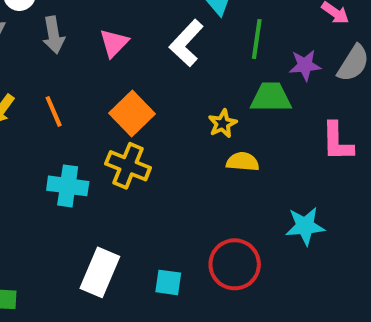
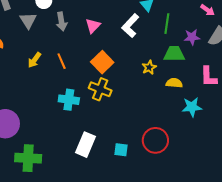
yellow semicircle: (243, 162) -> (174, 83), moved
cyan star: (305, 226) -> (192, 107), moved

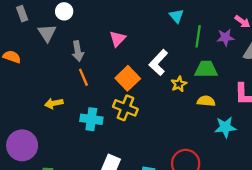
gray arrow: (62, 21) -> (78, 51), moved
white L-shape: (130, 26) -> (158, 62), moved
purple star: (192, 37) -> (225, 37), moved
yellow arrow: (34, 60) -> (54, 103), moved, turned 42

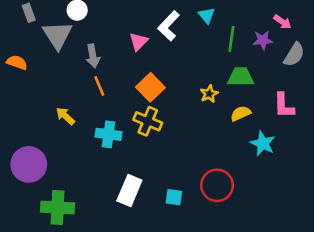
gray triangle: (47, 33) -> (58, 35), size x1.4
white L-shape: (158, 62) -> (169, 26), moved
yellow semicircle: (206, 101) -> (241, 113), turned -30
yellow arrow: (54, 103) -> (65, 116), turned 54
cyan star: (225, 127) -> (263, 143), turned 30

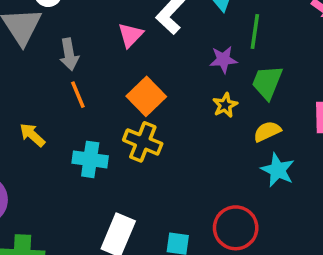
purple star: (263, 40) -> (223, 60), moved
green trapezoid: (241, 77) -> (267, 82), turned -68
cyan star: (263, 143) -> (278, 170), moved

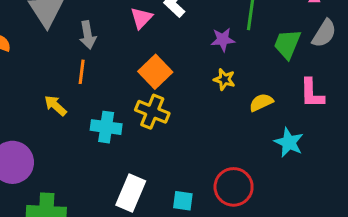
green trapezoid: (267, 82) -> (287, 44), moved
orange line: (78, 95) -> (82, 72), moved, turned 30
yellow star: (225, 105) -> (224, 79), turned -30
cyan star: (278, 170) -> (289, 142), moved

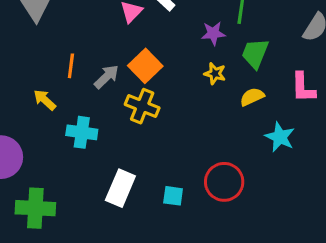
gray arrow: (88, 35) -> (107, 77), moved, turned -124
green trapezoid: (287, 44) -> (255, 53), moved
cyan cross: (106, 127) -> (82, 132), moved

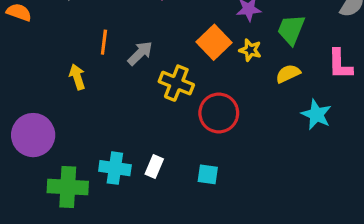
orange square: (145, 66) -> (214, 42), moved
yellow arrow: (45, 100) -> (77, 77), turned 30
cyan cross: (82, 132) -> (115, 168), moved
red circle: (224, 182) -> (219, 113), moved
white rectangle: (120, 188) -> (154, 166), size x0.6

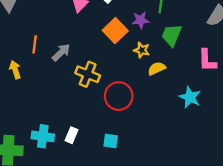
orange square: (214, 42) -> (115, 31), moved
yellow semicircle: (288, 74) -> (157, 68), moved

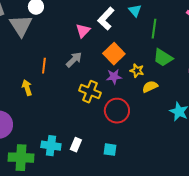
purple star: (141, 20) -> (114, 77), moved
green trapezoid: (172, 35) -> (163, 58), turned -80
gray arrow: (61, 52) -> (74, 60), moved

